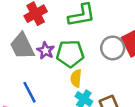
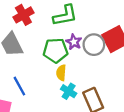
purple star: (46, 51) -> (74, 42), moved

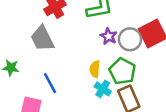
green pentagon: (55, 50) -> (122, 71), moved, turned 30

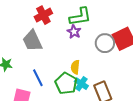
purple star: (109, 36) -> (74, 32), moved
green pentagon: (122, 71) -> (66, 84), moved

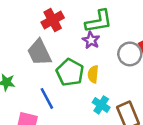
yellow semicircle: (75, 67) -> (93, 74), moved
green pentagon: (66, 84) -> (70, 72), moved

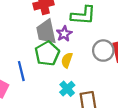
purple star: (91, 40) -> (64, 34), moved
gray trapezoid: (39, 52) -> (46, 32), moved

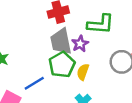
blue line: (21, 71) -> (34, 83), turned 72

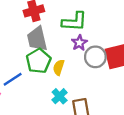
purple star: (80, 44) -> (79, 43), moved

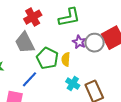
gray trapezoid: (37, 39) -> (25, 43), moved
purple star: (79, 43) -> (79, 42), moved

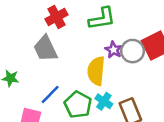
green pentagon: (47, 58) -> (78, 105), moved
yellow semicircle: (66, 59) -> (96, 71), size x1.6

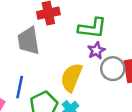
purple star: (114, 50) -> (96, 51), moved
blue line: (50, 94) -> (20, 87), turned -50

